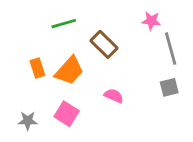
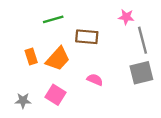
brown rectangle: (104, 44) -> (87, 37), turned -40
gray square: (169, 87) -> (141, 73), size x1.5

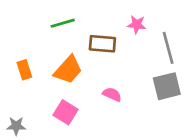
pink star: (126, 17) -> (137, 25), moved
orange rectangle: (31, 56) -> (24, 70), moved
gray star: (23, 101) -> (16, 126), moved

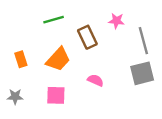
brown rectangle: (102, 44) -> (87, 37), turned 60
pink square: (65, 112) -> (56, 95), turned -30
gray star: (16, 126) -> (15, 97), moved

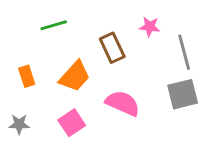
green line: (54, 20) -> (54, 25), moved
pink semicircle: (95, 80) -> (123, 103), size x1.6
pink square: (56, 95) -> (72, 123), turned -36

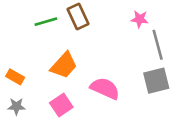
pink star: (150, 27) -> (140, 19), moved
brown rectangle: (112, 48) -> (78, 17), moved
orange rectangle: (27, 76) -> (15, 77), moved, turned -42

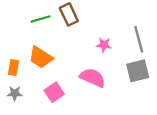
pink star: (140, 19) -> (104, 45), moved
orange trapezoid: (64, 65) -> (41, 57), moved, turned 80
orange rectangle: (15, 77) -> (14, 67), turned 70

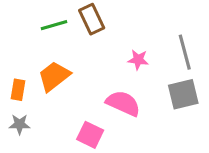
orange trapezoid: (41, 57) -> (54, 76), turned 110
pink square: (54, 92) -> (90, 135), moved, turned -30

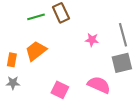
pink semicircle: (123, 103) -> (99, 85), moved

